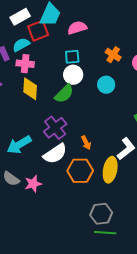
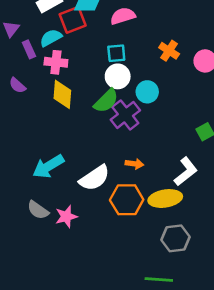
cyan circle: (106, 85) -> (147, 92), moved
purple cross: (55, 128) -> (125, 115), moved
orange arrow: (86, 143) -> (134, 164), turned -56
yellow ellipse: (110, 170) -> (165, 199), turned 70
gray hexagon: (101, 214) -> (175, 238), moved

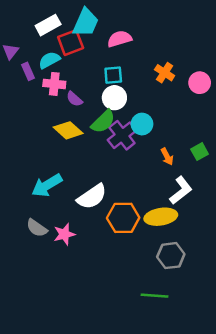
purple semicircle: (17, 85) -> (74, 99), moved
cyan circle: (147, 92) -> (142, 124), moved
yellow diamond: (62, 94) -> (68, 130), moved, turned -52
orange arrow: (134, 164) -> (167, 157), moved, turned 54

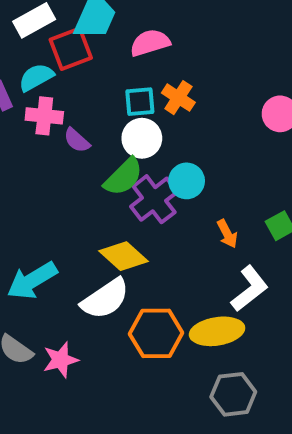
orange cross: (165, 73) -> (178, 98), moved
yellow diamond: (68, 130) -> (124, 256), moved

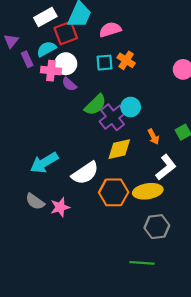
white circle: (142, 138) -> (66, 64), moved
yellow diamond: (124, 256) -> (119, 149), moved, turned -55

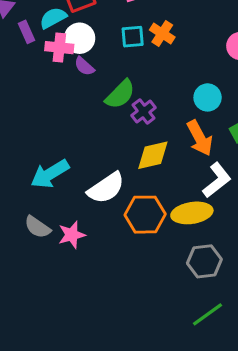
cyan circle: (131, 107) -> (208, 97), moved
purple cross: (112, 117) -> (144, 112), size x0.7
orange arrow: (153, 137) -> (200, 138), size x1.6
green line: (142, 263) -> (208, 314), moved, turned -40

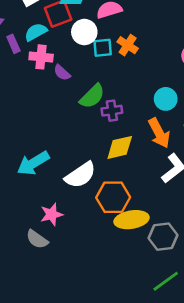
white circle: (80, 38) -> (84, 32), moved
purple cross: (144, 112) -> (112, 111), turned 30
yellow ellipse: (192, 213) -> (132, 220), moved
gray semicircle: (37, 227) -> (37, 239), moved

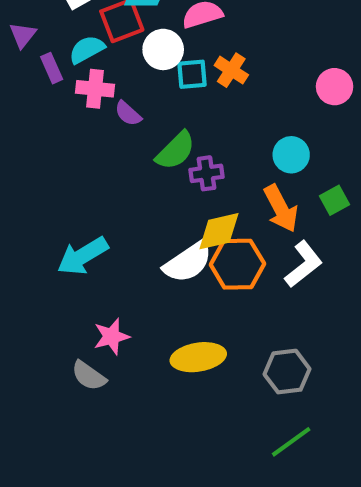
white semicircle: (80, 175) -> (188, 262), moved
orange hexagon: (113, 197) -> (237, 264), moved
yellow ellipse: (132, 220) -> (198, 357), moved

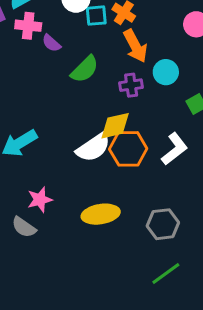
purple cross: (206, 173) -> (131, 85), moved
orange arrow: (281, 208) -> (135, 46), moved

